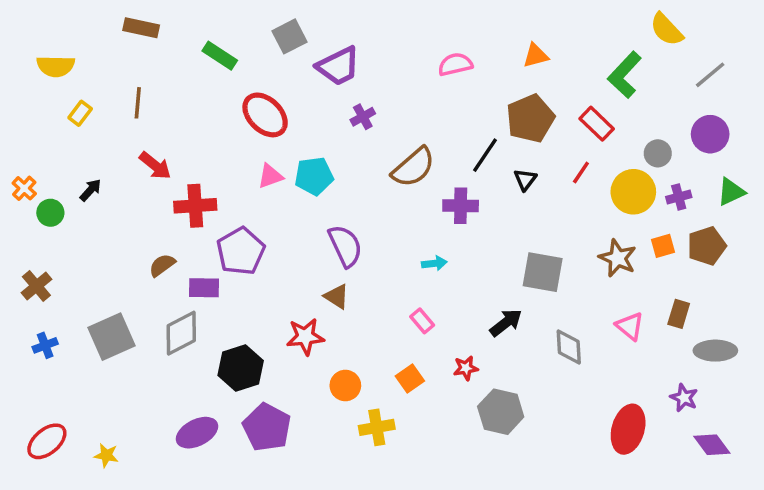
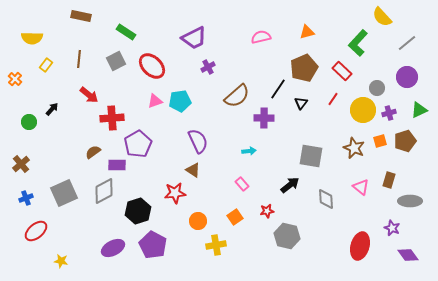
gray square: (289, 36) -> (116, 61), moved
orange cross: (24, 188) -> (15, 79), moved
red ellipse: (47, 441) -> (36, 231), moved

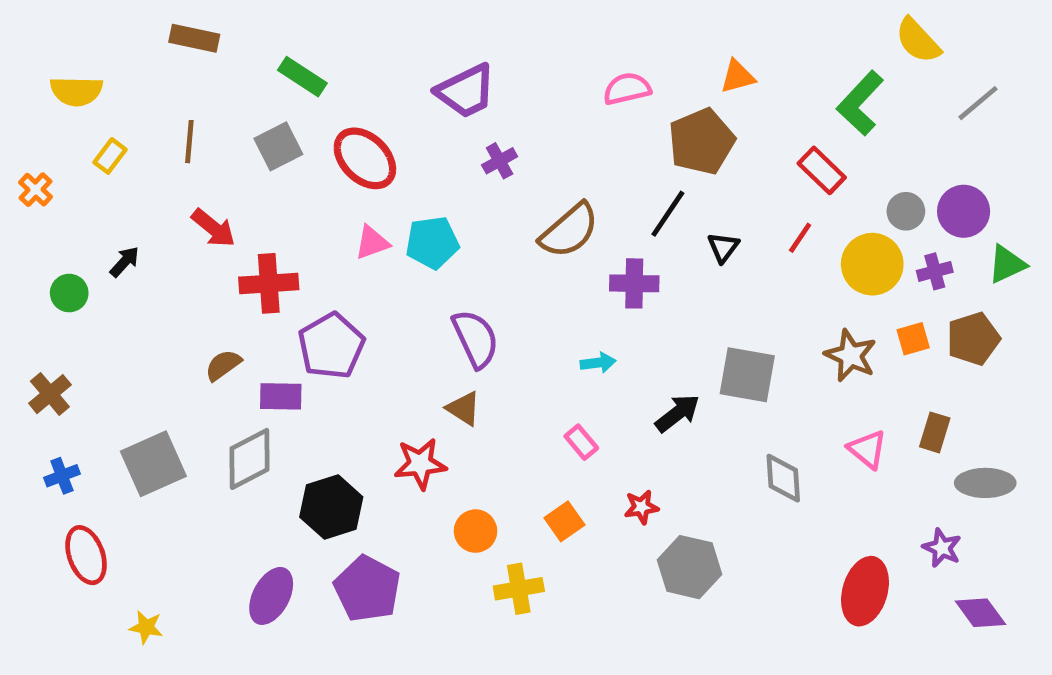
brown pentagon: (304, 68) -> (702, 142), moved
purple circle: (407, 77) -> (964, 211), moved
black arrow: (290, 185) -> (677, 413), moved
red ellipse: (36, 231) -> (86, 555), turned -70
purple ellipse: (113, 248) -> (271, 596), turned -35

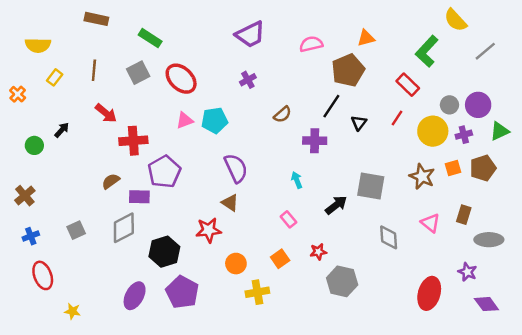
purple trapezoid: (466, 91) -> (250, 34), moved
brown semicircle: (569, 231) -> (282, 114), size x0.6
cyan arrow: (598, 363) -> (297, 180), turned -105
gray square: (153, 464) -> (76, 230), size x0.6

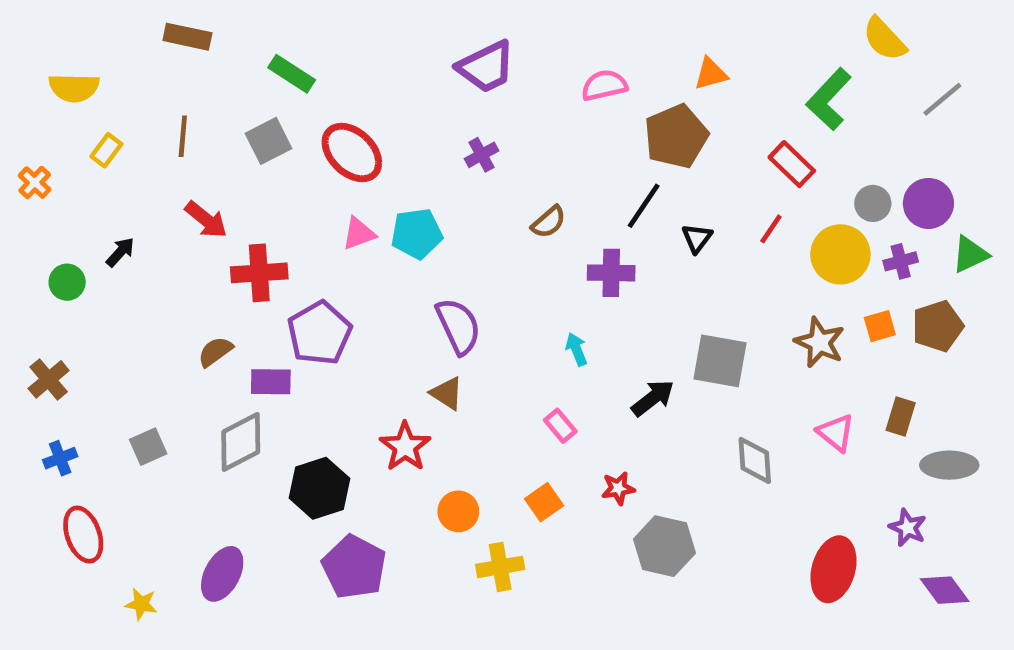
red star: (209, 230) -> (405, 447), turned -30
purple ellipse: (135, 296) -> (222, 574), moved

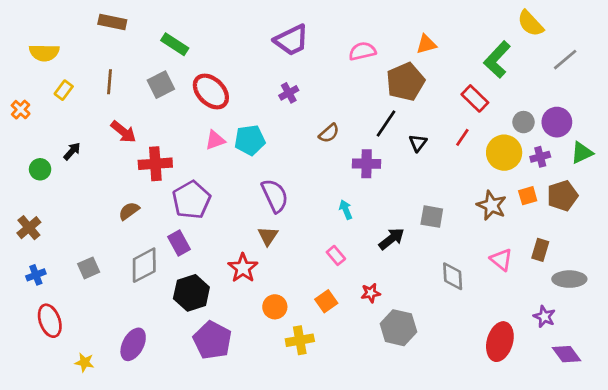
gray square: (720, 361) -> (432, 217), size x0.7
purple rectangle: (271, 382) -> (179, 243), moved, turned 60
brown triangle: (447, 393) -> (268, 236), turned 30

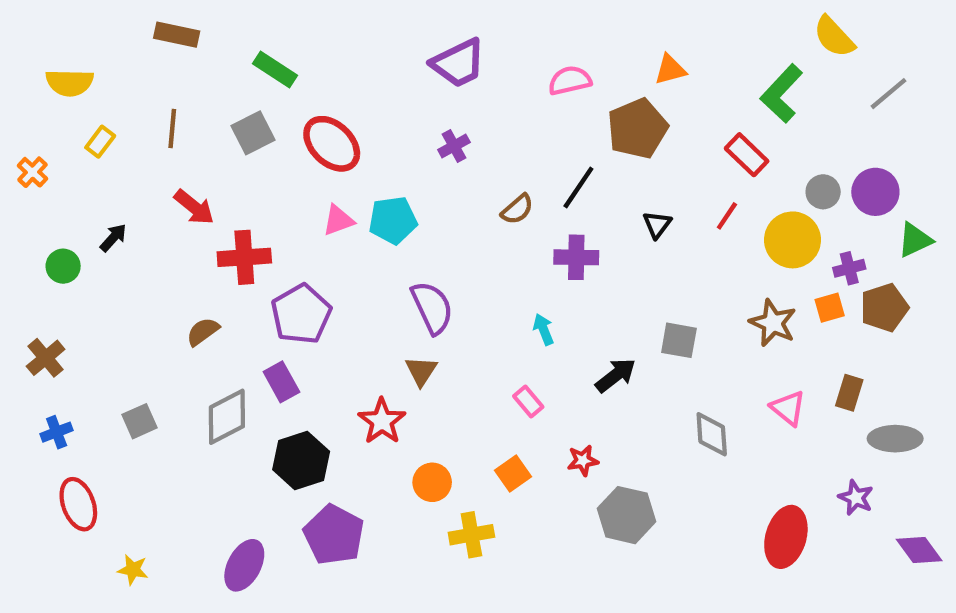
black line: (386, 123) -> (578, 187), moved
purple cross: (540, 157) -> (849, 268), moved
purple ellipse: (133, 344) -> (244, 565), moved
purple diamond: (567, 354) -> (919, 550), moved

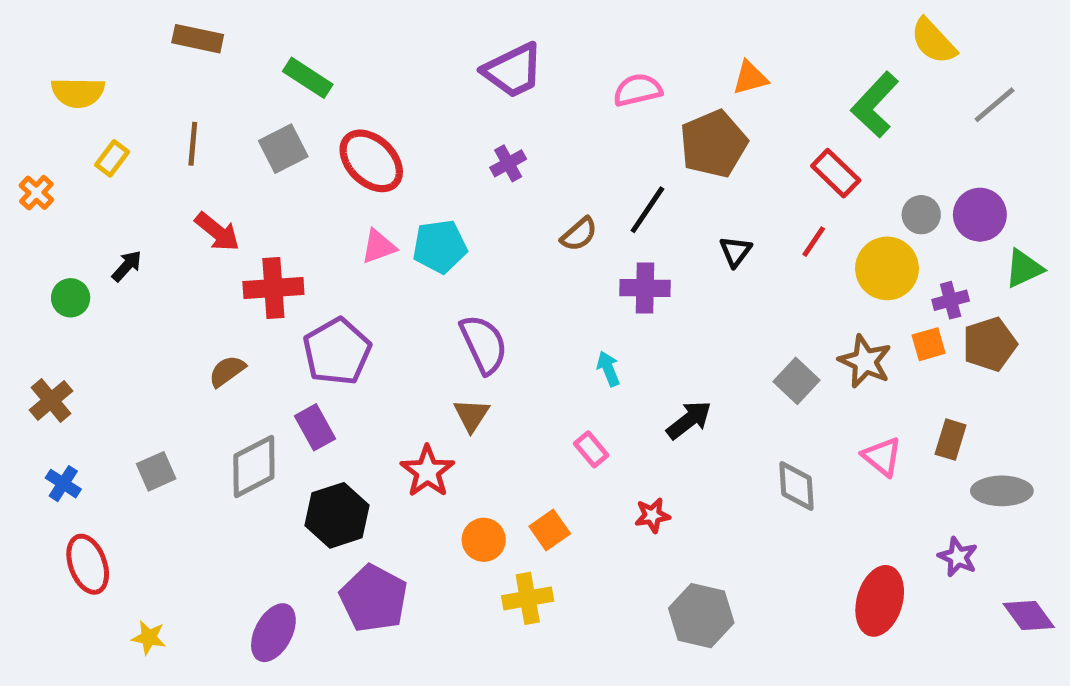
gray square: (679, 340) -> (797, 381), moved, turned 33
blue cross: (57, 432) -> (63, 484), turned -36
orange square: (513, 474) -> (550, 530), moved
gray hexagon: (627, 515) -> (701, 616), moved

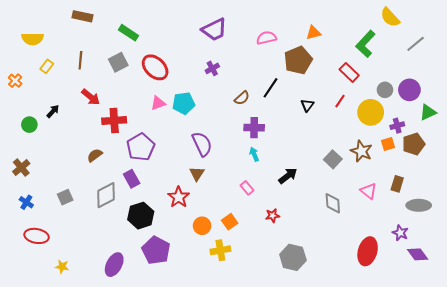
purple cross: (645, 288) -> (254, 128), moved
red ellipse: (88, 564) -> (37, 236), turned -60
purple diamond: (1029, 616) -> (418, 254), moved

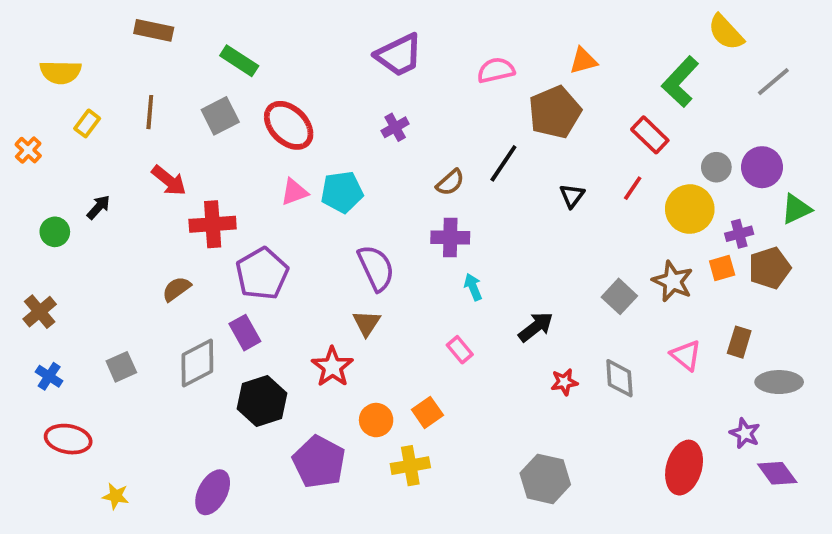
purple cross: (254, 128) -> (450, 238), moved
red star: (273, 216) -> (564, 382), moved
purple pentagon: (156, 250) -> (319, 462), moved

